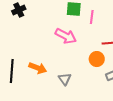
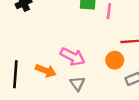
pink arrow: (66, 36) -> (73, 57), moved

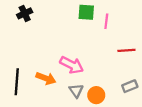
orange circle: (115, 60) -> (96, 95), moved

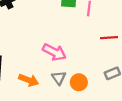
orange arrow: (46, 78) -> (29, 80), moved

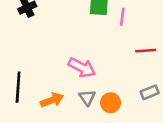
orange arrow: (29, 80) -> (52, 100), turned -42

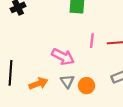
pink line: (122, 17) -> (92, 41), moved

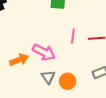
orange arrow: (38, 83) -> (19, 60), moved

